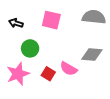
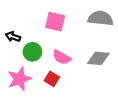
black arrow: (16, 23) -> (13, 37), moved
pink semicircle: (69, 69) -> (62, 57), moved

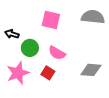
gray diamond: (98, 58) -> (91, 70), moved

